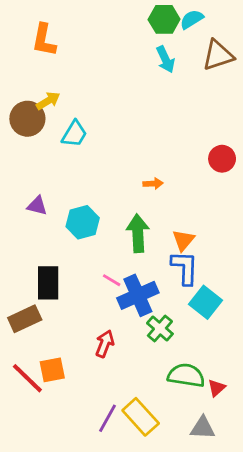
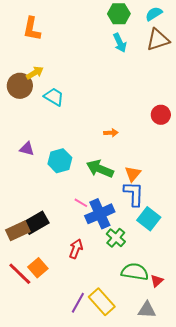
cyan semicircle: (192, 19) -> (154, 14), moved
cyan trapezoid: (74, 134) -> (54, 97), turned -90
green arrow: (138, 233) -> (100, 169), turned -64
black rectangle: (48, 283) -> (36, 223), moved, turned 60
orange square: (52, 370) -> (38, 268), turned -30

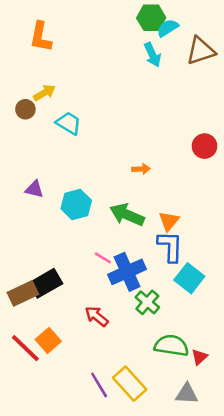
cyan semicircle: (154, 14) -> (168, 28), moved
brown circle: (20, 86) -> (25, 109), size x0.6
red arrow: (76, 249) -> (97, 316), turned -72
purple line: (78, 303) -> (99, 385), turned -60

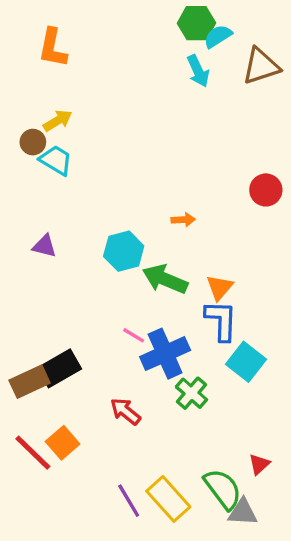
cyan trapezoid: (69, 123) -> (56, 160), moved
cyan hexagon: (76, 205) -> (124, 251), moved
green semicircle: (171, 346) -> (223, 489), moved, turned 44

